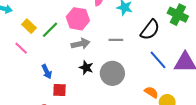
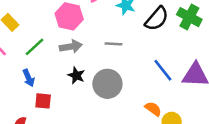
green line: (50, 30) -> (34, 47), moved
black semicircle: (150, 30) -> (157, 19), moved

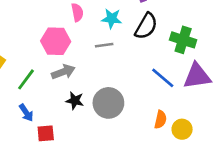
green cross: (189, 17) -> (183, 40), moved
gray line: (113, 44) -> (104, 45), moved
orange semicircle: (153, 109) -> (160, 120), turned 78

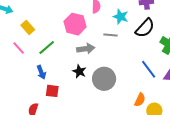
gray arrow: (63, 72) -> (86, 49), moved

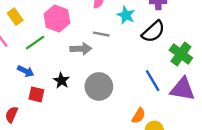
pink hexagon: (75, 24) -> (57, 19), moved
gray line: (110, 35) -> (101, 34), moved
black star: (79, 71) -> (61, 80), moved
blue arrow: (41, 72) -> (26, 71), turned -48

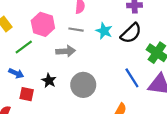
cyan star: (126, 15) -> (104, 31), moved
gray line: (101, 34) -> (76, 30), moved

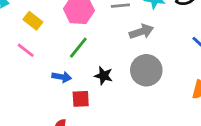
green line: (24, 47) -> (78, 48), moved
gray arrow: (66, 51) -> (141, 32), moved

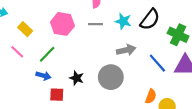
gray arrow: (141, 32) -> (126, 50), moved
green line: (78, 48) -> (47, 54), moved

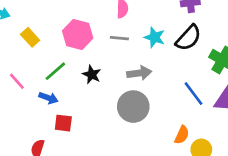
gray arrow: (126, 50) -> (139, 73), moved
pink line: (17, 52) -> (17, 81), moved
black star: (77, 78) -> (92, 75), moved

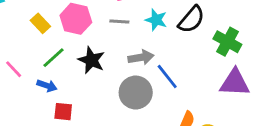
yellow rectangle: (30, 37) -> (40, 23), moved
black star: (92, 75) -> (91, 60), size x1.4
blue line: (194, 94) -> (167, 77), moved

